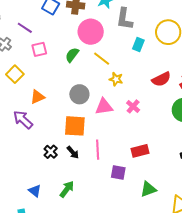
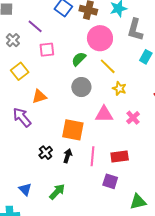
gray circle: (79, 94) -> (81, 87), moved
red rectangle: (140, 151) -> (120, 156), moved
black arrow: (73, 152) -> (68, 156), turned -128

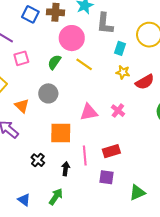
gray circle: (81, 87) -> (48, 93), moved
yellow star: (119, 88) -> (123, 72), moved
orange triangle: (39, 96) -> (22, 106), turned -49
black arrow: (68, 156) -> (66, 169), moved

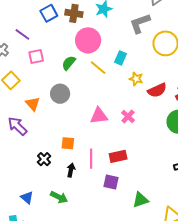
blue square: (30, 14) -> (49, 13), turned 30
gray L-shape: (105, 24) -> (140, 23), moved, turned 60
cyan rectangle: (120, 48) -> (120, 58), moved
orange square: (61, 133) -> (68, 143), moved, size x0.6
green arrow: (56, 197) -> (59, 197), turned 78

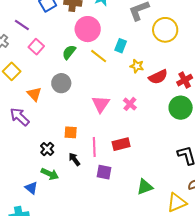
pink square: (36, 56) -> (36, 47), turned -35
pink triangle: (99, 116) -> (101, 104), turned -48
black arrow: (71, 170) -> (74, 159), turned -48
purple square: (111, 182) -> (104, 172), moved
green arrow: (59, 197) -> (50, 174), moved

